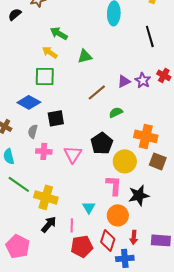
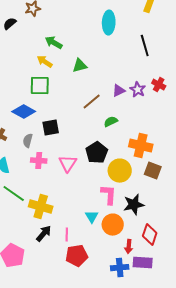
cyan triangle: (89, 207) -> (92, 217), moved
red diamond: (108, 240) -> (150, 235), moved
purple rectangle: (161, 240) -> (143, 263), moved

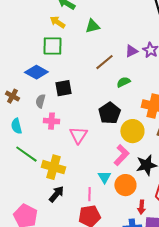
pink triangle: (68, 164) -> (78, 135), moved
pink L-shape: (109, 195) -> (121, 155), turned 40
pink line: (67, 235) -> (89, 194), moved

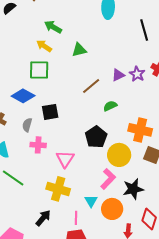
yellow cross: (53, 167) -> (58, 189), moved

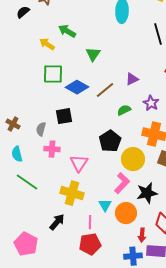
yellow arrow: (44, 46) -> (47, 44), moved
green triangle: (79, 50) -> (93, 54), turned -42
purple star: (137, 74) -> (151, 103), moved
blue diamond: (23, 96) -> (77, 87), moved

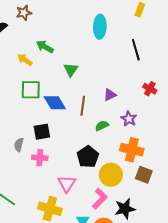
blue diamond: (77, 87) -> (55, 103), turned 30
brown line: (105, 90) -> (83, 106), turned -42
pink cross: (52, 149) -> (40, 158), moved
pink triangle: (79, 163) -> (67, 184), moved

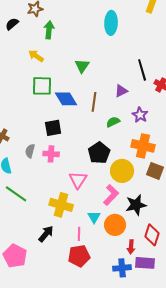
green arrow: (45, 47) -> (49, 30), moved, turned 66
black line: (136, 50) -> (142, 70), moved
gray semicircle: (19, 145) -> (30, 151), moved

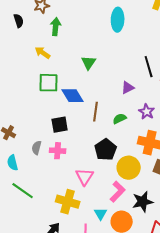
black semicircle: (12, 24) -> (19, 21), turned 112
brown line: (94, 102) -> (96, 112), moved

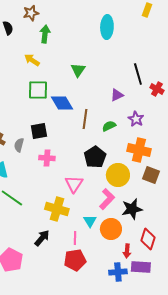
black square: (60, 125) -> (39, 131), moved
gray semicircle: (37, 148) -> (19, 145), moved

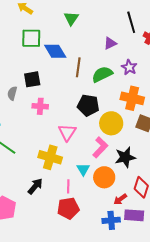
green semicircle: (109, 126) -> (102, 74), size x1.5
black pentagon: (95, 157) -> (88, 105), turned -30
red arrow: (127, 251) -> (120, 199), turned 48

